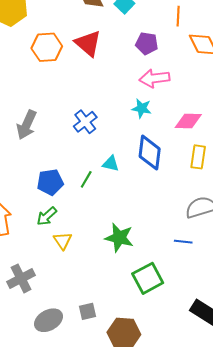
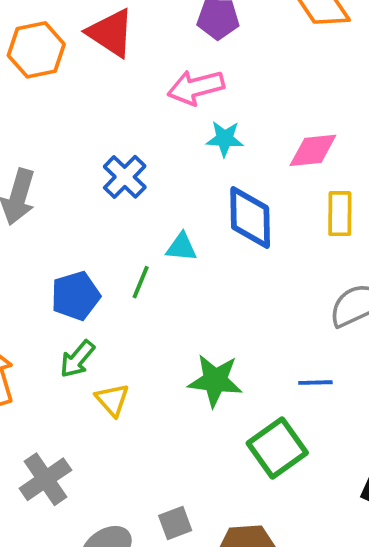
pink arrow: (155, 78) -> (196, 87), moved
blue line: (183, 242) -> (315, 383), moved

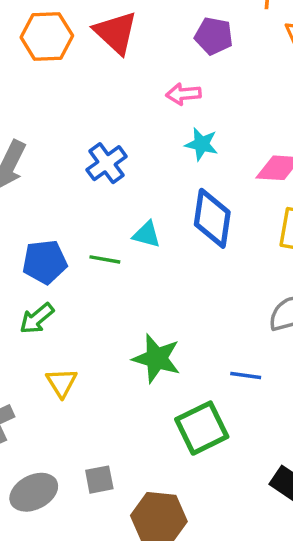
pink arrow: (196, 87) -> (183, 94), size x0.7
green line: (141, 282) -> (105, 259), turned 68
yellow triangle: (112, 400) -> (61, 383), moved

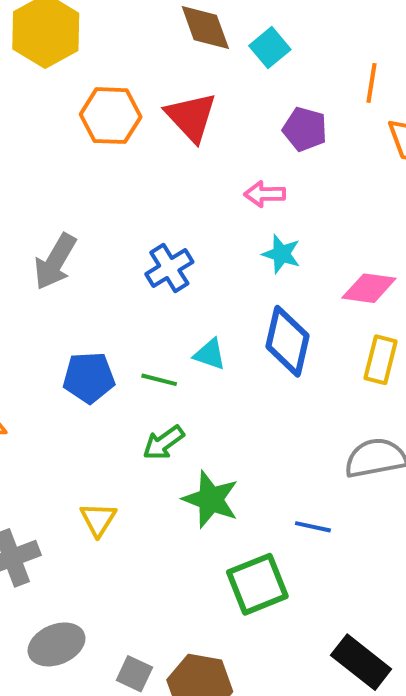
green arrow: (37, 318) -> (164, 443), moved
gray square: (99, 480) -> (134, 674), moved, turned 32

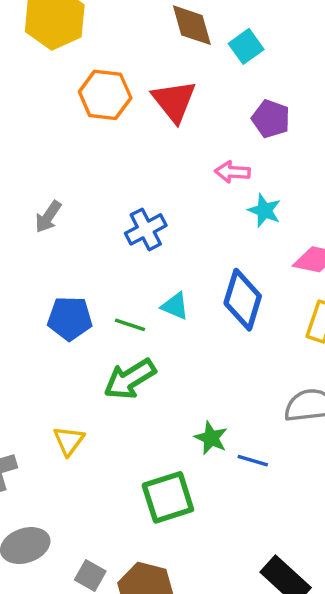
cyan star: (281, 254) -> (264, 211), moved
gray arrow: (55, 262) -> (48, 217), size x0.7
green arrow: (164, 443) -> (130, 379), size x1.4
green star: (211, 499) -> (211, 438), moved, size x0.7
green square: (257, 584) -> (168, 497), moved

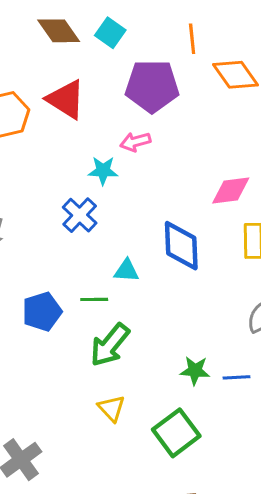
purple pentagon: (271, 119) -> (152, 86), size x1.6
cyan star: (264, 211) -> (103, 171), moved
yellow triangle: (69, 441) -> (111, 408), moved

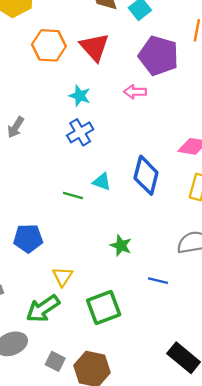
cyan star: (103, 171) -> (80, 96), moved
blue pentagon: (42, 312) -> (28, 238), moved
green arrow: (110, 345) -> (43, 309), moved
green star: (195, 371) -> (121, 246), moved

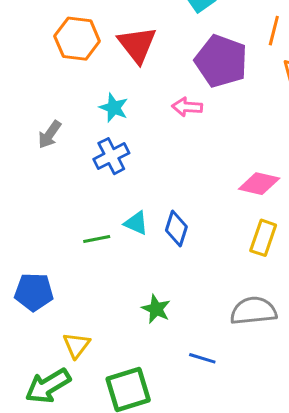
gray arrow: (16, 127) -> (50, 134), moved
blue diamond: (146, 175) -> (176, 229), moved, size x0.7
green line: (73, 196) -> (97, 239), turned -30

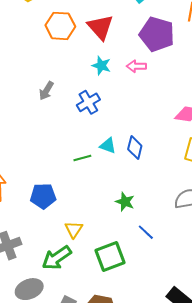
cyan star: (114, 108) -> (101, 65), moved
blue line: (202, 358) -> (146, 232), moved, turned 30

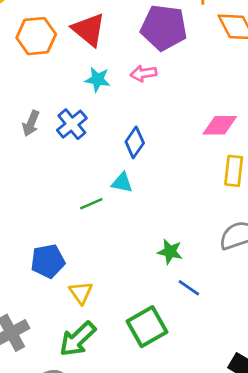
blue cross: (88, 102) -> (72, 124), moved
blue diamond: (135, 148) -> (135, 142), moved, turned 30
green star: (125, 202) -> (170, 252), moved
yellow triangle: (74, 229) -> (81, 293), moved

